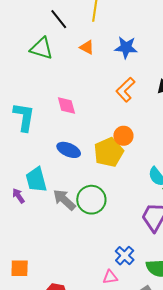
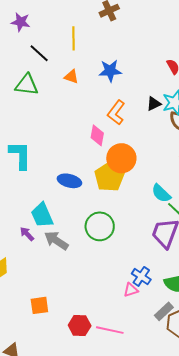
pink diamond: (66, 105) -> (97, 135), moved, turned 35
orange circle: (123, 136) -> (121, 158), size x1.5
gray arrow: (64, 200) -> (56, 241), moved
pink triangle: (110, 277) -> (131, 290), moved

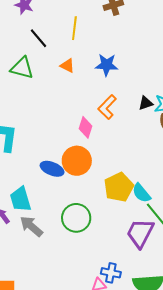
orange circle: (121, 158) -> (77, 161), moved
yellow pentagon: (109, 177) -> (119, 187), moved
blue cross: (141, 276) -> (111, 273), turned -30

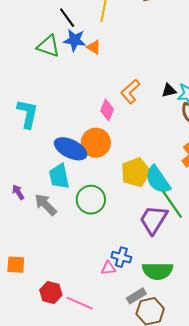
blue star: (107, 65) -> (75, 40), moved
blue ellipse: (52, 169) -> (71, 149), size x1.4
cyan semicircle: (141, 193) -> (158, 180), size x1.4
cyan trapezoid: (20, 199) -> (59, 176), moved

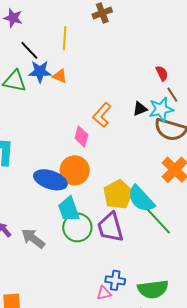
cyan trapezoid: (59, 176) -> (69, 209), moved
purple trapezoid: (154, 220) -> (110, 227), moved, turned -40

